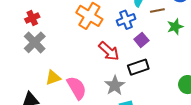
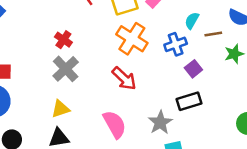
red cross: (32, 18) -> (63, 40), turned -32
red arrow: (109, 51) -> (124, 78), moved
yellow triangle: (53, 78) -> (60, 109), moved

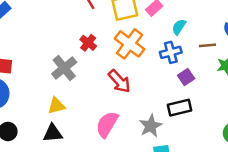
cyan semicircle: (192, 21) -> (179, 27), moved
red cross: (63, 40) -> (88, 43), moved
pink semicircle: (115, 124) -> (107, 124), turned -124

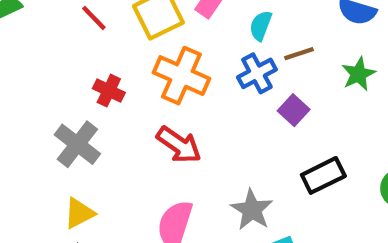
brown line: (207, 45) -> (299, 54), moved
black rectangle: (179, 108) -> (323, 175), moved

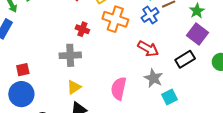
purple square: (294, 110) -> (197, 34), moved, size x1.5
gray cross: (77, 144) -> (70, 55), turned -35
red arrow: (179, 145) -> (148, 49), moved

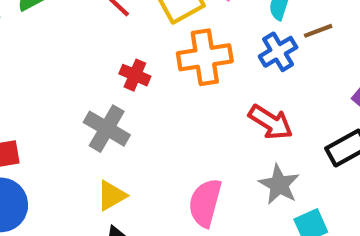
orange cross: (115, 19) -> (205, 57), turned -30
gray cross: (70, 55) -> (107, 129), turned 30

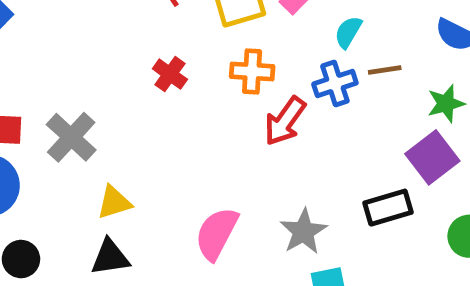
orange cross: (205, 57) -> (252, 72), size x0.7
red arrow: (271, 122) -> (285, 121), moved, turned 81
gray cross: (107, 129) -> (71, 137), moved

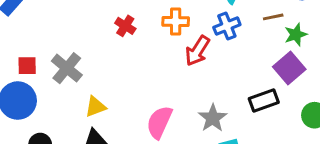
brown line: (385, 70) -> (273, 17), moved

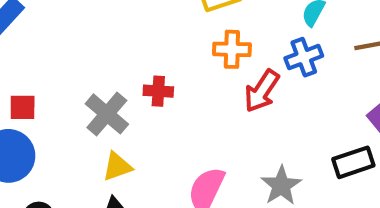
red cross: (125, 26) -> (158, 91), moved, turned -30
gray cross: (67, 68) -> (107, 114), moved

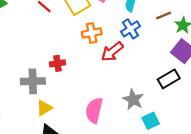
red arrow: (262, 91) -> (112, 52), turned 30
gray cross: (107, 114) -> (33, 81), turned -30

